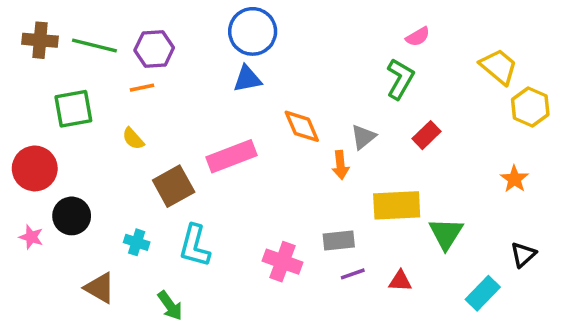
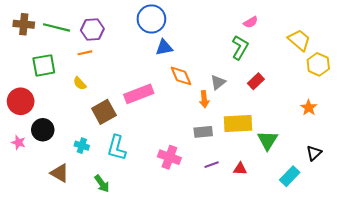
blue triangle: (247, 79) -> (164, 47), moved
gray rectangle: (339, 241) -> (203, 132), moved

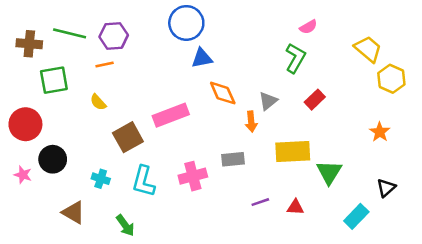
brown cross: (24, 24) -> (29, 44), moved
gray rectangle: (203, 132) -> (233, 159), moved
pink cross: (169, 157) -> (193, 176), moved, turned -35

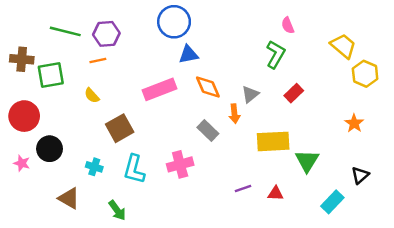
pink semicircle: (308, 27) -> (288, 25), turned 98
brown cross: (29, 44) -> (22, 59), moved
pink rectangle: (171, 115) -> (160, 89), moved
gray rectangle: (233, 159) -> (208, 131), moved, turned 50

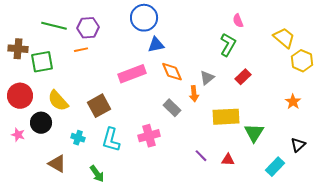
yellow semicircle: (92, 96) -> (58, 101), moved, size x1.6
purple line: (243, 189) -> (201, 156), turned 64

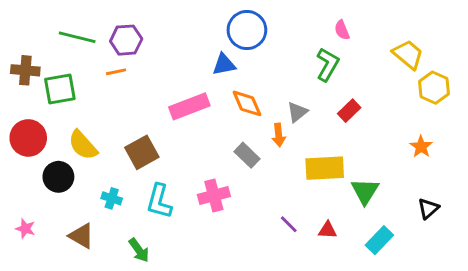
blue circle: (144, 18) -> (247, 30), moved
pink star: (18, 135) -> (25, 229), moved
cyan rectangle: (275, 167) -> (379, 240), moved

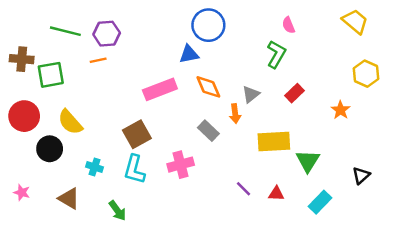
yellow trapezoid: (408, 54) -> (355, 22), moved
orange star: (421, 147) -> (341, 110), moved
brown square: (142, 152) -> (137, 134), moved

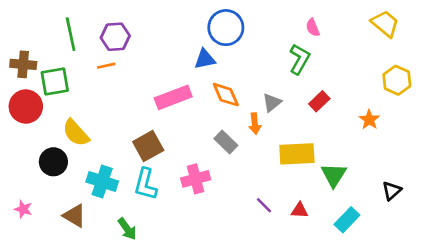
green line: (65, 31) -> (71, 34), turned 64
red circle: (24, 116) -> (26, 106), moved
cyan cross: (94, 167) -> (102, 182), size x1.6

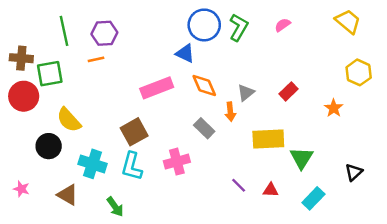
pink semicircle: (313, 28) -> (283, 25), turned 77
blue triangle: (205, 59) -> (185, 53), turned 36
green L-shape: (300, 59) -> (239, 27), moved

